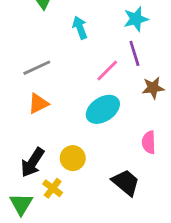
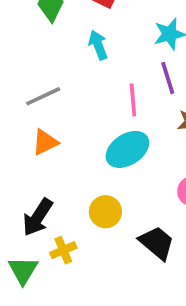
pink line: (107, 71) -> (133, 100), turned -50
yellow circle: (73, 158) -> (105, 212), moved
yellow cross: (53, 188) -> (63, 250), turned 30

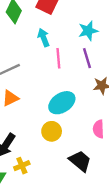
pink line: (133, 100) -> (58, 58), moved
yellow circle: (105, 212) -> (52, 131), moved

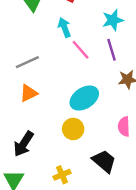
pink line: (58, 58) -> (81, 50), turned -36
yellow cross: (22, 166) -> (62, 175), moved

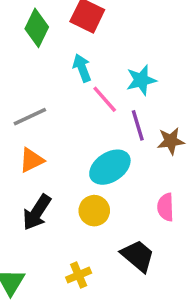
cyan star: (113, 20) -> (141, 80), moved
purple line: (111, 50) -> (138, 125), moved
black arrow: (24, 144) -> (37, 212), moved

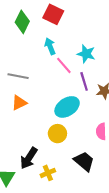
cyan star: (141, 80) -> (86, 54), turned 30
gray line: (30, 117) -> (18, 76), turned 36
black arrow: (37, 212) -> (29, 158), moved

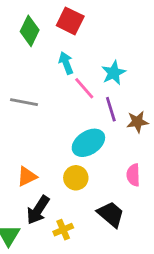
cyan star: (86, 54) -> (114, 73), turned 30
orange triangle: (19, 103) -> (27, 176), moved

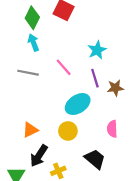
cyan arrow: (66, 63) -> (33, 43), moved
pink line: (84, 88) -> (64, 67), moved

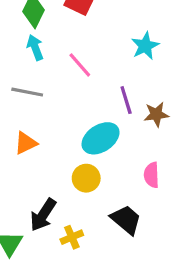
cyan star: (97, 50) -> (145, 46), moved
pink line: (64, 67) -> (80, 65), moved
orange triangle: (30, 130) -> (26, 143), moved

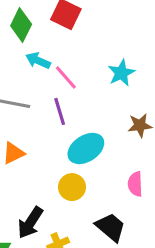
cyan star: (145, 46) -> (121, 73), moved
cyan arrow: (35, 47) -> (38, 61), moved, turned -45
purple line: (126, 100) -> (60, 111), moved

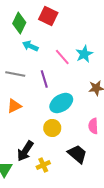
pink line: (66, 78) -> (62, 57), moved

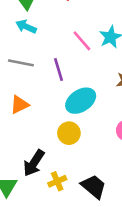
cyan arrow: (30, 46) -> (26, 27), moved
black trapezoid: (77, 154) -> (94, 186), moved

